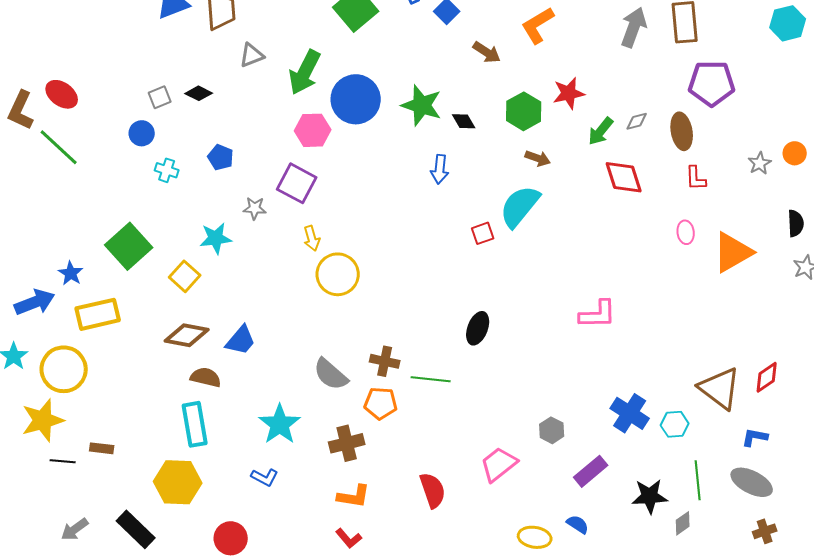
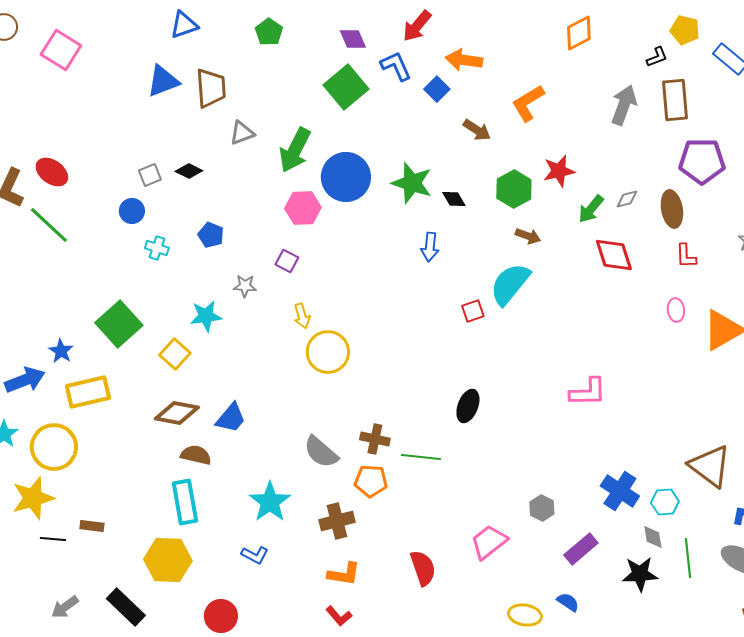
purple square: (297, 183) -> (287, 261), size x0.6
gray diamond: (683, 523) -> (653, 537), moved, turned -65

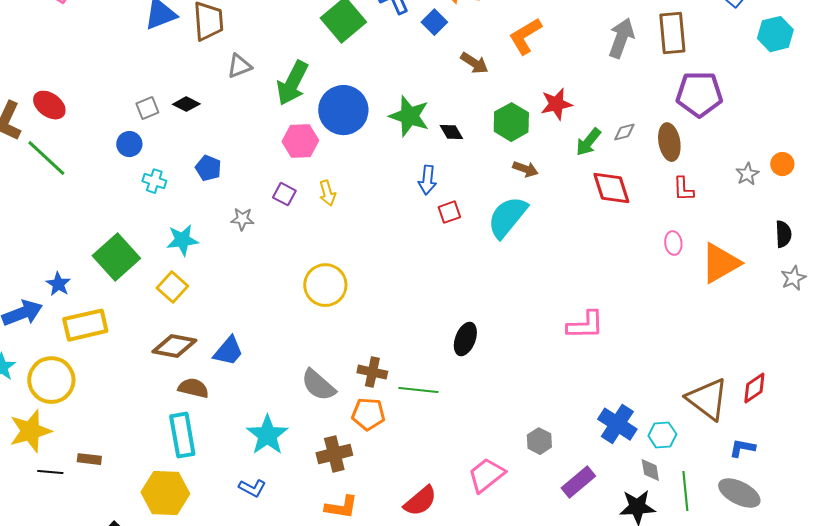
red square: (473, 311) -> (449, 212), moved
cyan star: (206, 316) -> (182, 240), moved
yellow arrow: (302, 316) -> (327, 193), moved
red semicircle: (423, 568) -> (420, 501), turned 69

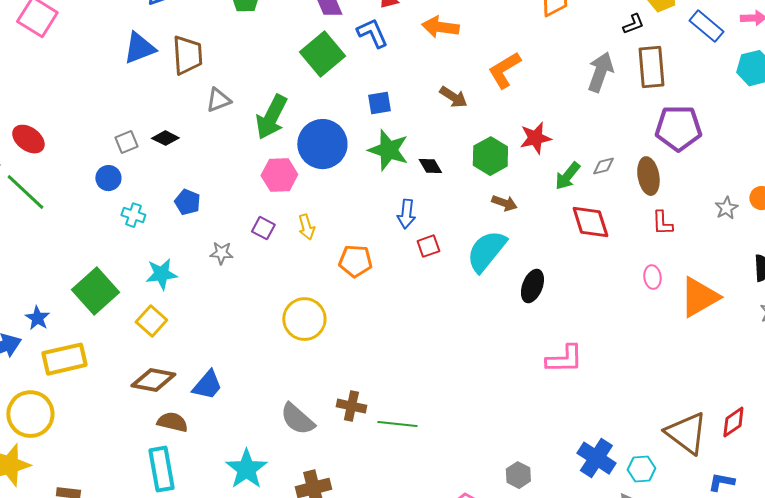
blue square: (434, 22) -> (379, 103), moved, turned 35
black ellipse: (465, 339) -> (532, 286), moved
orange pentagon: (368, 414) -> (355, 261), moved

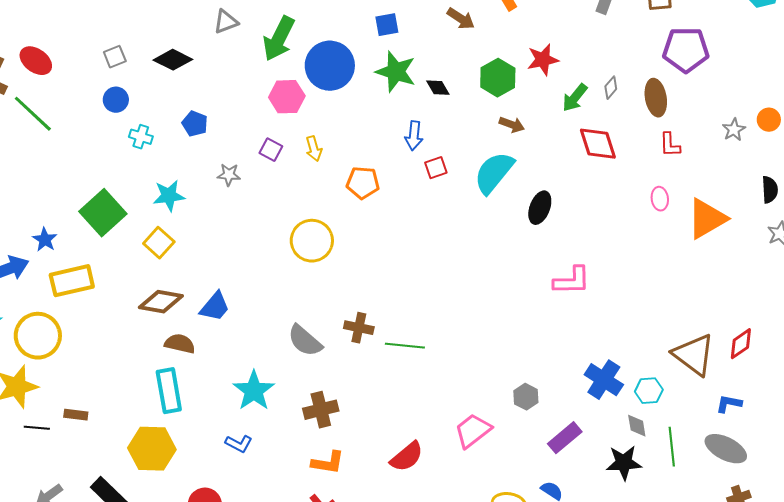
black diamond: (165, 138) -> (173, 60), size x1.4
gray square: (126, 142) -> (115, 57), moved
gray diamond: (603, 166) -> (611, 88), turned -35

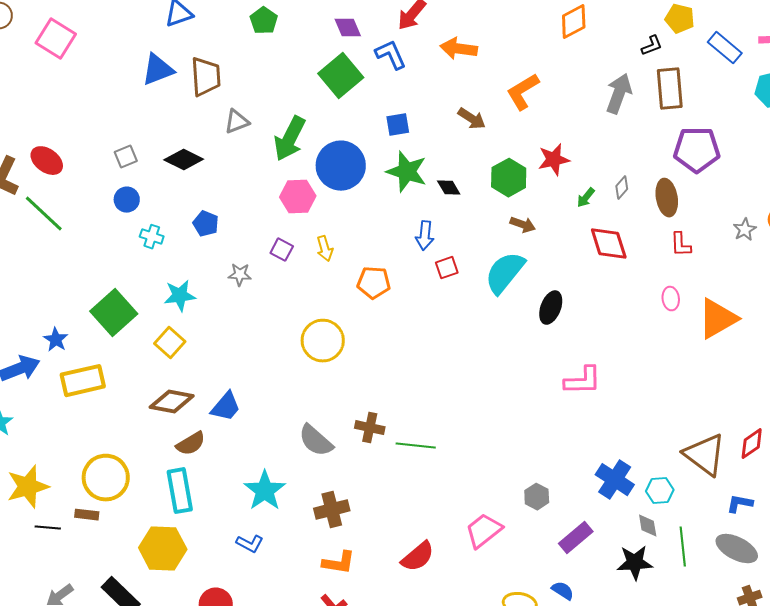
green arrow: (575, 98) -> (586, 198), size x0.7
yellow circle: (38, 336) -> (106, 478), moved
brown semicircle: (180, 344) -> (191, 444), turned 136

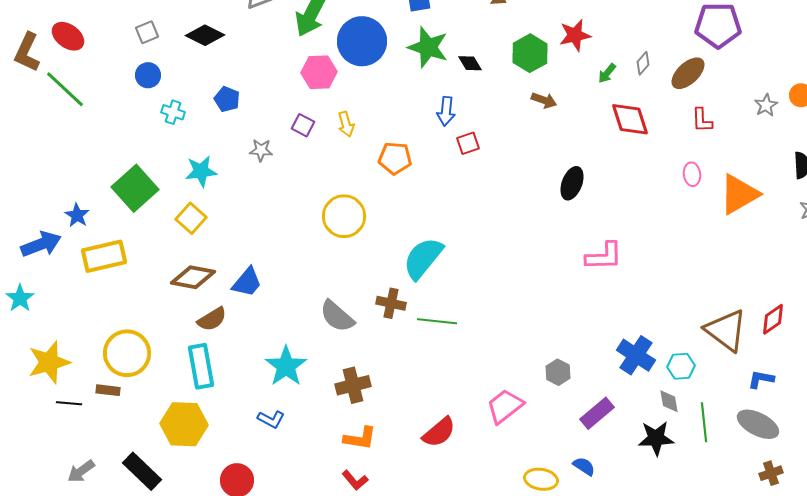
brown ellipse: (667, 198) -> (688, 73), turned 57
cyan semicircle: (505, 273) -> (423, 258), moved

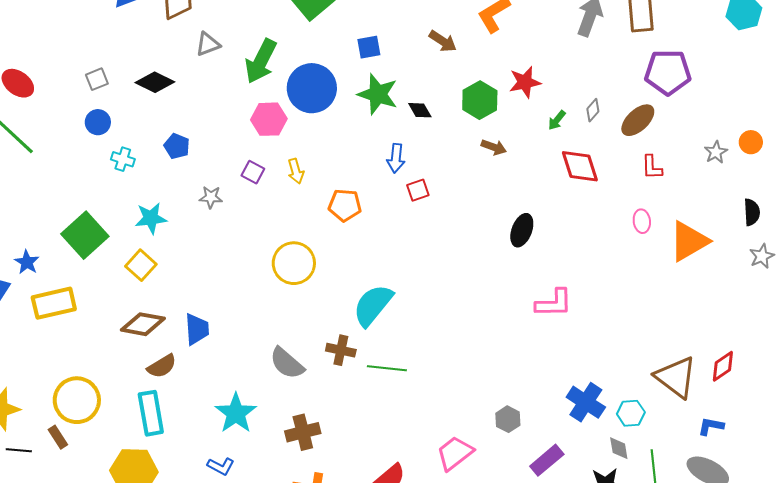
blue trapezoid: (247, 282) -> (197, 329), turned -44
brown rectangle: (108, 390) -> (58, 437), turned 50

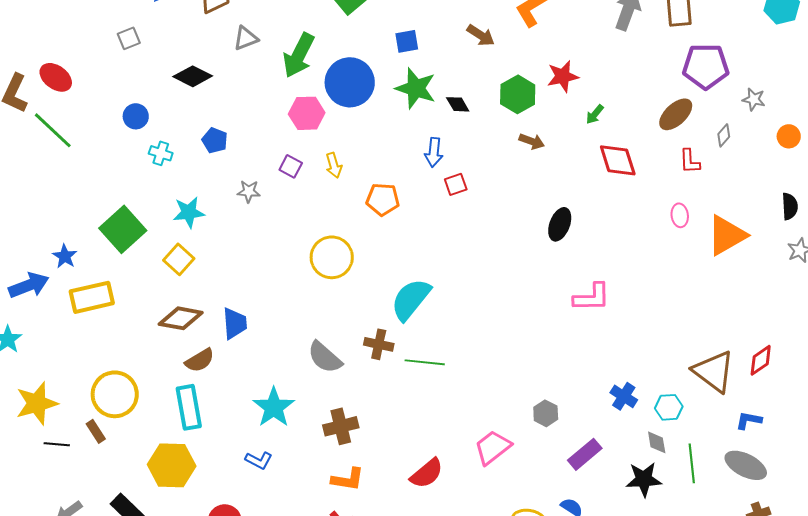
gray square: (97, 79) -> (129, 38), moved
gray diamond: (593, 110) -> (724, 135), moved
gray star: (716, 152) -> (754, 99), moved, turned -30
blue cross: (586, 402) -> (624, 396), size x0.7

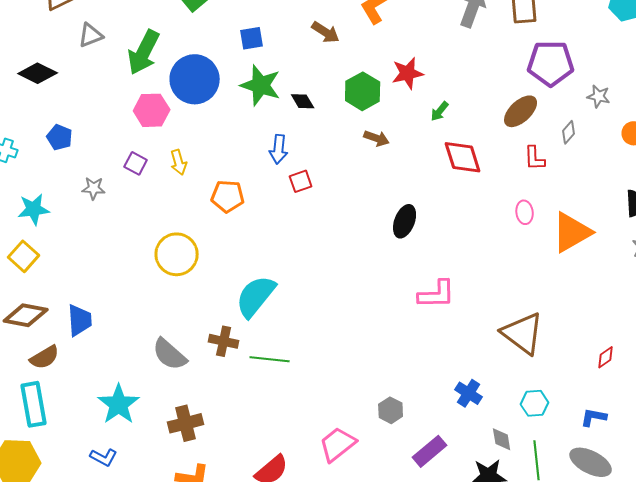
red diamond: (761, 360) -> (606, 357), size x0.7
brown triangle: (714, 371) -> (523, 333), moved
cyan hexagon: (669, 407) -> (535, 403), moved

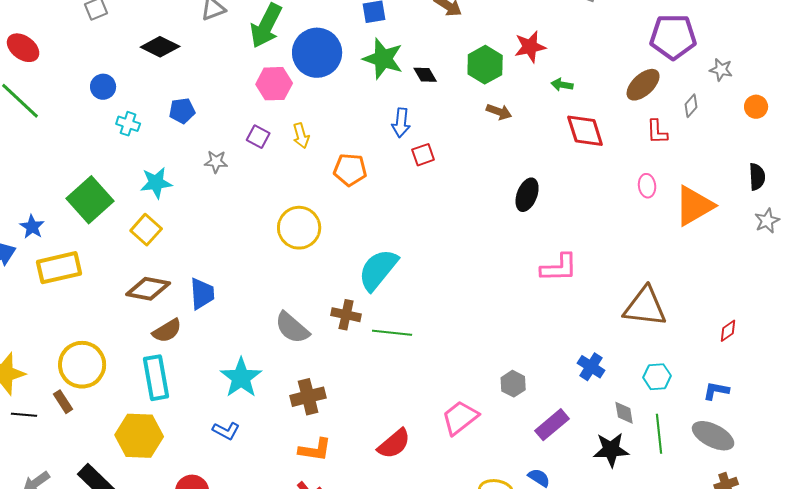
green arrow: (440, 111) -> (562, 85), turned 60
blue pentagon: (60, 137) -> (182, 111), turned -30
brown triangle: (523, 333) -> (645, 307), turned -30

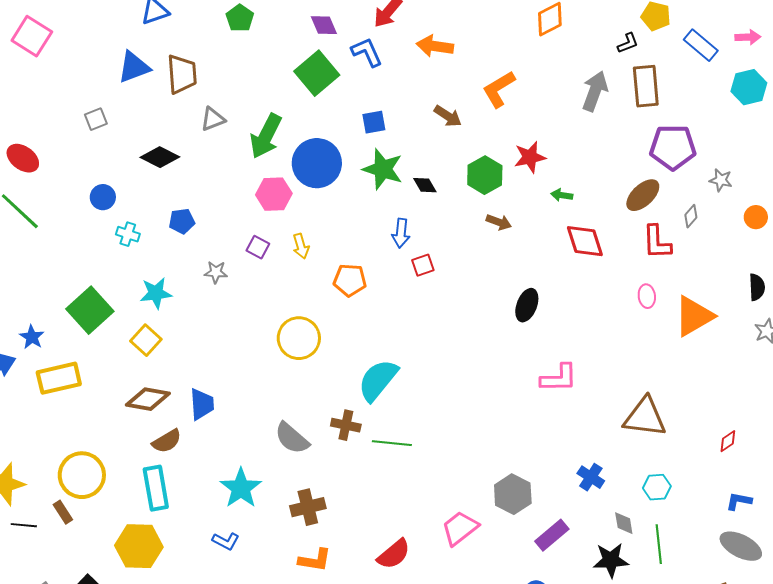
red L-shape: (657, 132) -> (657, 242), size x1.4
gray hexagon: (513, 384) -> (513, 494), size x1.5
blue L-shape: (716, 391) -> (739, 501), moved
gray ellipse: (713, 436) -> (741, 546), moved

